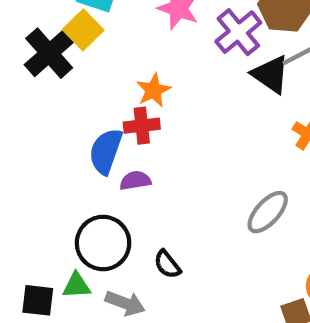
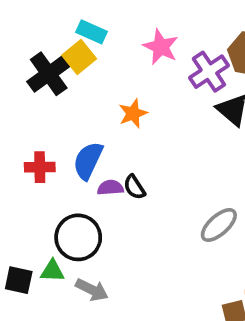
red cross: (142, 126) -> (40, 167), moved
black semicircle: (167, 264) -> (134, 187), moved

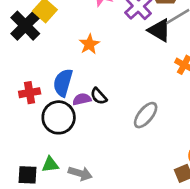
gray ellipse: (219, 225) -> (146, 115), moved
black circle: (78, 237) -> (59, 117), moved

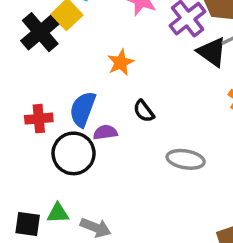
black semicircle: (99, 96) -> (144, 111), moved
gray ellipse: (146, 115) -> (186, 159), turned 56

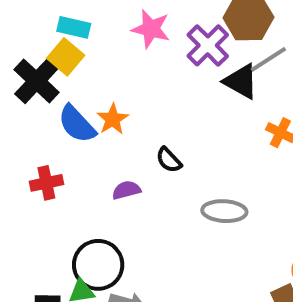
orange star: (121, 62) -> (113, 119), moved
blue semicircle: (83, 109) -> (77, 124), moved, turned -57
black circle: (74, 153) -> (98, 265), moved

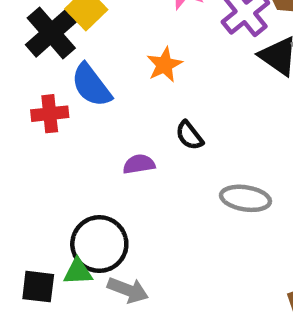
orange star: (113, 119) -> (164, 65), moved
red cross: (46, 183) -> (50, 114), moved

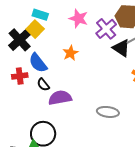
black semicircle: (189, 135) -> (43, 85), moved
purple semicircle: (139, 164) -> (60, 98), size x1.6

